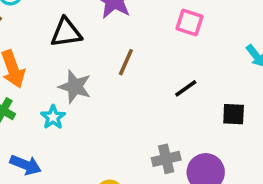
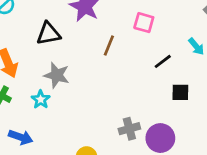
brown line: (126, 62) -> (109, 45), moved
black line: (186, 88) -> (163, 61), moved

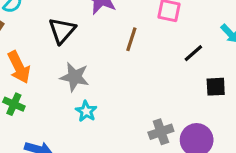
black triangle: (48, 34) -> (62, 30), turned -35
cyan star: (41, 99) -> (86, 111), moved

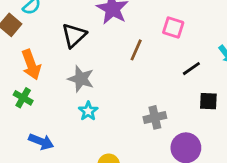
gray cross: (161, 132) -> (155, 117), moved

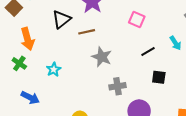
brown line: (136, 50) -> (87, 32), moved, turned 49
gray star: (81, 79) -> (102, 57), moved
cyan star: (88, 111) -> (54, 69), moved

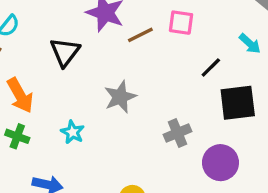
brown line: (87, 32) -> (140, 35), moved
gray star: (102, 57) -> (120, 97), moved, turned -30
black square: (159, 77) -> (238, 103), size x1.6

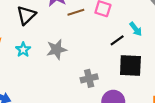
cyan arrow: (250, 44) -> (136, 29), moved
cyan star: (73, 132) -> (23, 50), moved

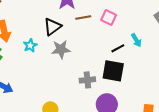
black triangle: (26, 15) -> (52, 27), moved
black square: (130, 66) -> (113, 71), moved

